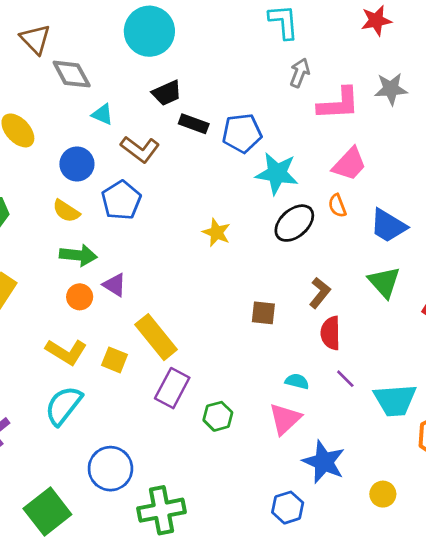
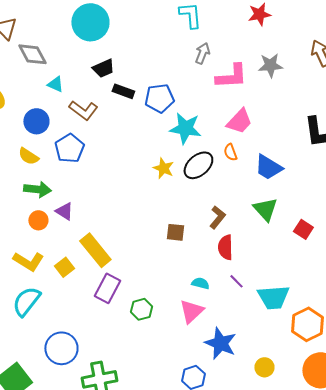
yellow star: (216, 232) -> (163, 168), moved
yellow square: (115, 360) -> (64, 267), turned 30

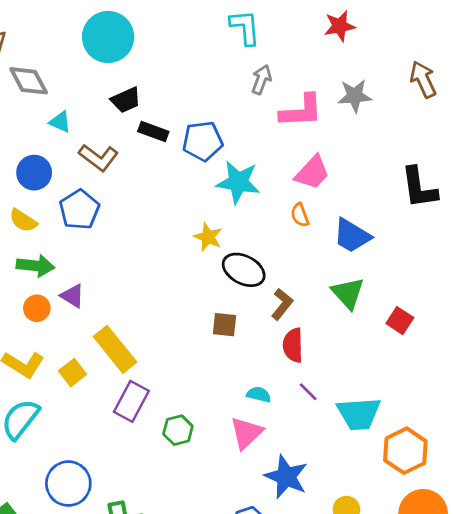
black ellipse: (198, 165) -> (244, 270), moved, turned 68

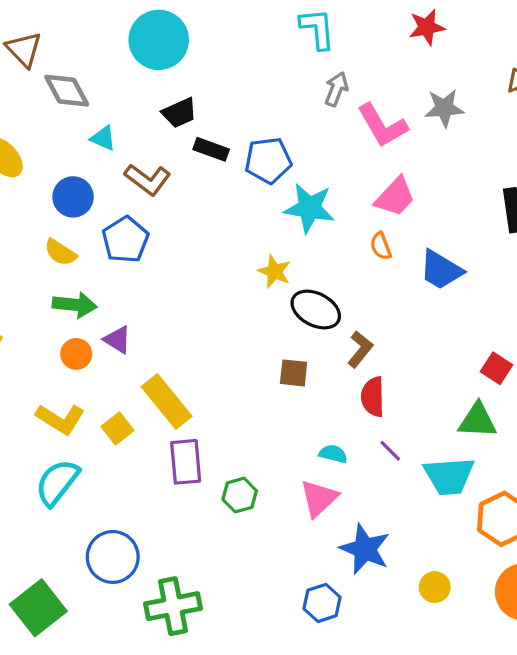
pink L-shape: (301, 111) -> (382, 126), turned 63
green triangle: (348, 293) -> (478, 421), moved, turned -45
purple rectangle: (131, 401) -> (186, 462), turned -33

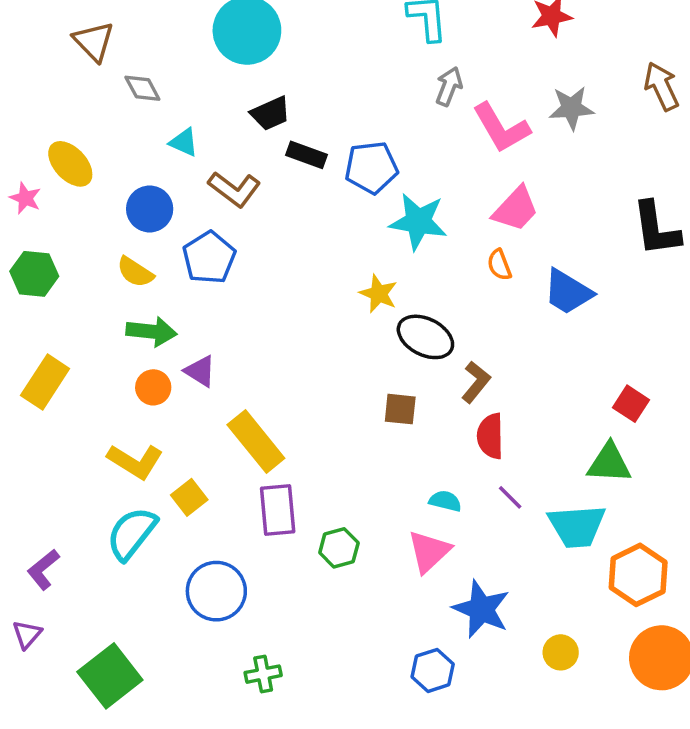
gray diamond: (67, 91) -> (142, 88), size x0.7
yellow square: (117, 428) -> (189, 497), moved
blue circle: (113, 557) -> (216, 591), moved
green cross: (173, 606) -> (263, 674), size x0.6

